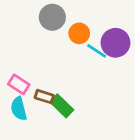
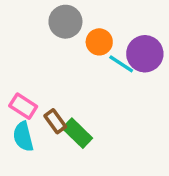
brown rectangle: (44, 97) -> (55, 121), turned 36

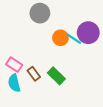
orange circle: (99, 42) -> (60, 38), moved
green rectangle: (77, 133) -> (56, 76), moved

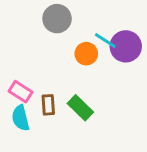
cyan line: (74, 39) -> (105, 41), moved
brown rectangle: (34, 74) -> (48, 105), turned 32

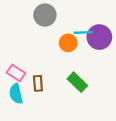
cyan line: (105, 41) -> (83, 32), turned -36
green rectangle: (80, 108) -> (77, 82), moved

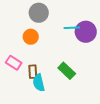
orange circle: (68, 43) -> (31, 37), moved
cyan semicircle: (16, 94) -> (39, 83), moved

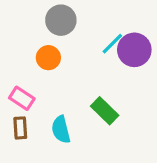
cyan line: (72, 28) -> (112, 44), turned -42
brown rectangle: (33, 72) -> (20, 128), moved

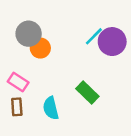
gray circle: (61, 20) -> (29, 34), moved

